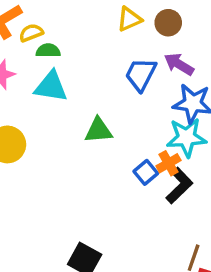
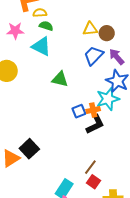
yellow triangle: (129, 19) -> (90, 29), moved
brown circle: (168, 23) -> (107, 33), moved
cyan star: (187, 137) -> (108, 99), turned -30

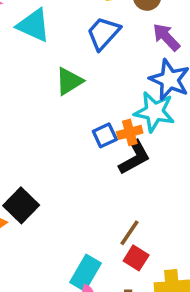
blue trapezoid: (94, 56) -> (103, 33), moved
green triangle: (60, 79) -> (69, 81), turned -42
cyan star: (108, 99) -> (154, 112), turned 30

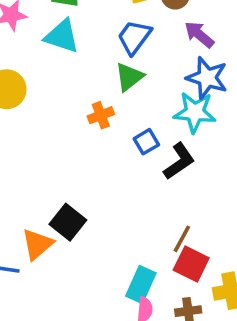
green triangle: (69, 81) -> (129, 77), moved
orange cross: (130, 132) -> (101, 115), moved
red square: (136, 258) -> (191, 264), size x1.4

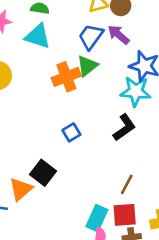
purple arrow: (199, 35) -> (119, 35), moved
orange cross: (101, 115) -> (66, 77), moved, size x1.5
blue square: (146, 142) -> (71, 132), moved
red square: (191, 264) -> (125, 215), moved, turned -30

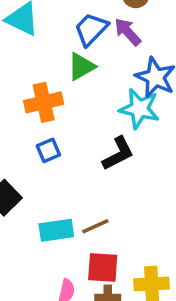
orange cross: (66, 77) -> (44, 102), moved
brown line: (127, 184) -> (95, 226), moved, turned 30
cyan rectangle: (97, 218) -> (56, 230), moved, turned 50

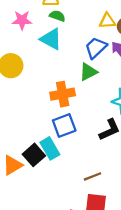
blue square: (48, 150) -> (64, 125), size x1.5
cyan rectangle: (56, 230) -> (50, 148), moved, turned 65

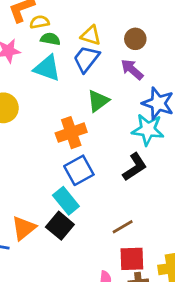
yellow triangle: (107, 21) -> (91, 35), moved, turned 30
blue trapezoid: (96, 48) -> (86, 59), moved
black square: (34, 155) -> (60, 226), moved

